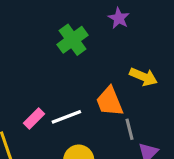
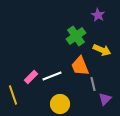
purple star: (119, 18) -> (98, 15), moved
green cross: (73, 40) -> (76, 36), moved

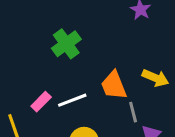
green cross: (76, 36) -> (66, 44), moved
yellow arrow: (102, 50) -> (155, 78), moved

